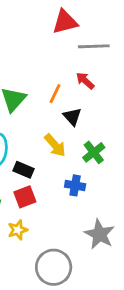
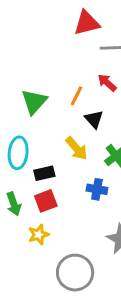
black rectangle: (23, 170) -> (44, 173), turned -36

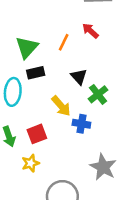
black triangle: (94, 119) -> (79, 77), moved
yellow arrow: (77, 148) -> (61, 106), moved
black rectangle: (44, 173) -> (36, 73), moved

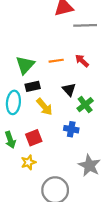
red arrow: (90, 31) -> (82, 61), moved
orange line: (64, 42) -> (56, 61), turned 56
yellow arrow: (61, 106) -> (44, 107), moved

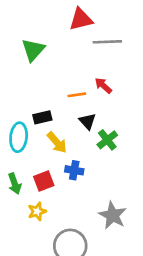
orange line: (56, 61) -> (77, 95), moved
green triangle: (25, 65) -> (33, 50), moved
blue cross: (71, 129) -> (74, 170), moved

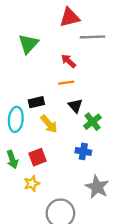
red arrow: (103, 86) -> (68, 61), moved
blue cross: (74, 170) -> (83, 151), moved

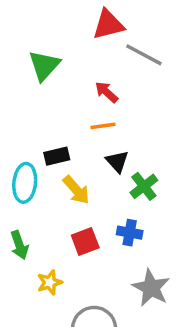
gray line: (92, 37) -> (144, 55), turned 30
red square: (38, 157) -> (85, 242), moved

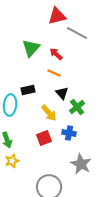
green triangle: (44, 65) -> (31, 48), moved
orange line: (103, 126) -> (54, 73), turned 32
yellow arrow: (76, 190) -> (49, 113), moved
yellow star: (50, 282) -> (12, 161), moved

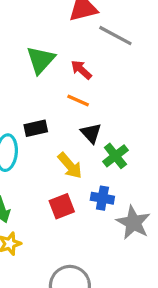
gray star: (81, 164) -> (133, 223), moved

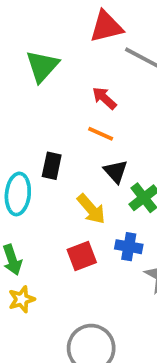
green triangle: (41, 60) -> (42, 66), moved
black rectangle: (36, 128) -> (52, 166), turned -65

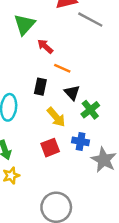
red arrow: (104, 98) -> (45, 46), moved
black rectangle: (52, 166) -> (40, 87), moved

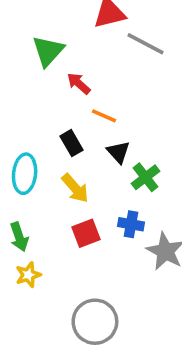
black rectangle: (40, 87) -> (71, 143), turned -42
yellow arrow: (56, 117) -> (75, 188), moved

